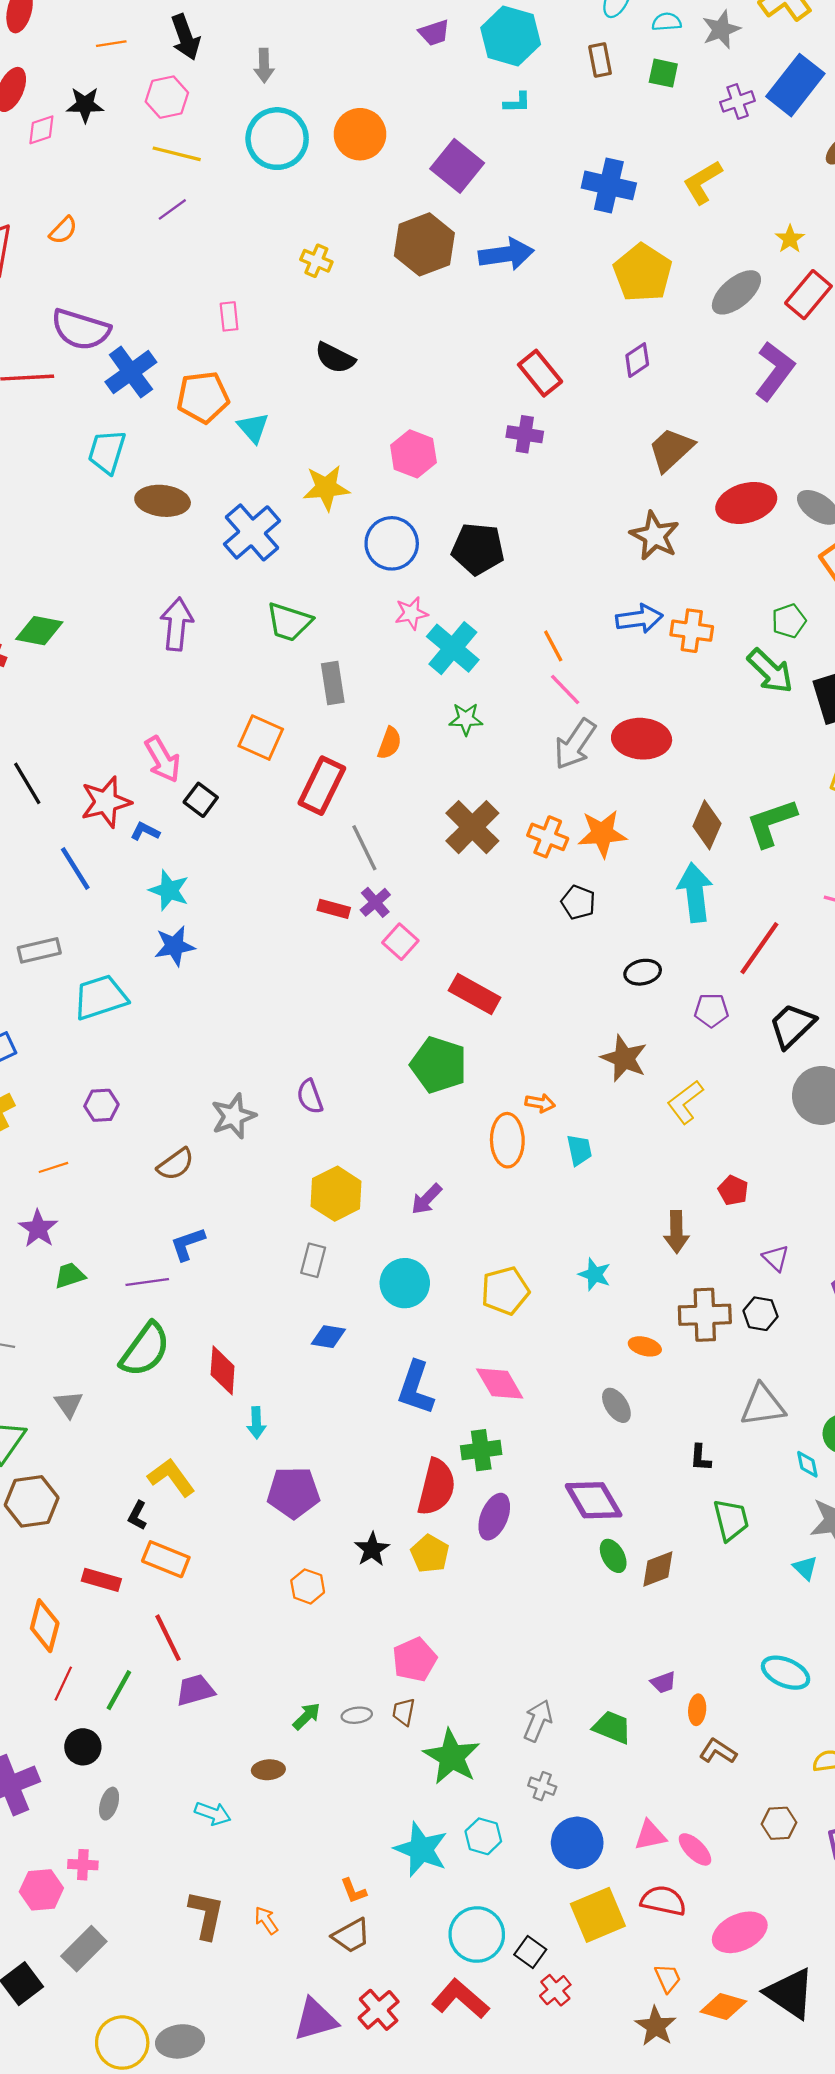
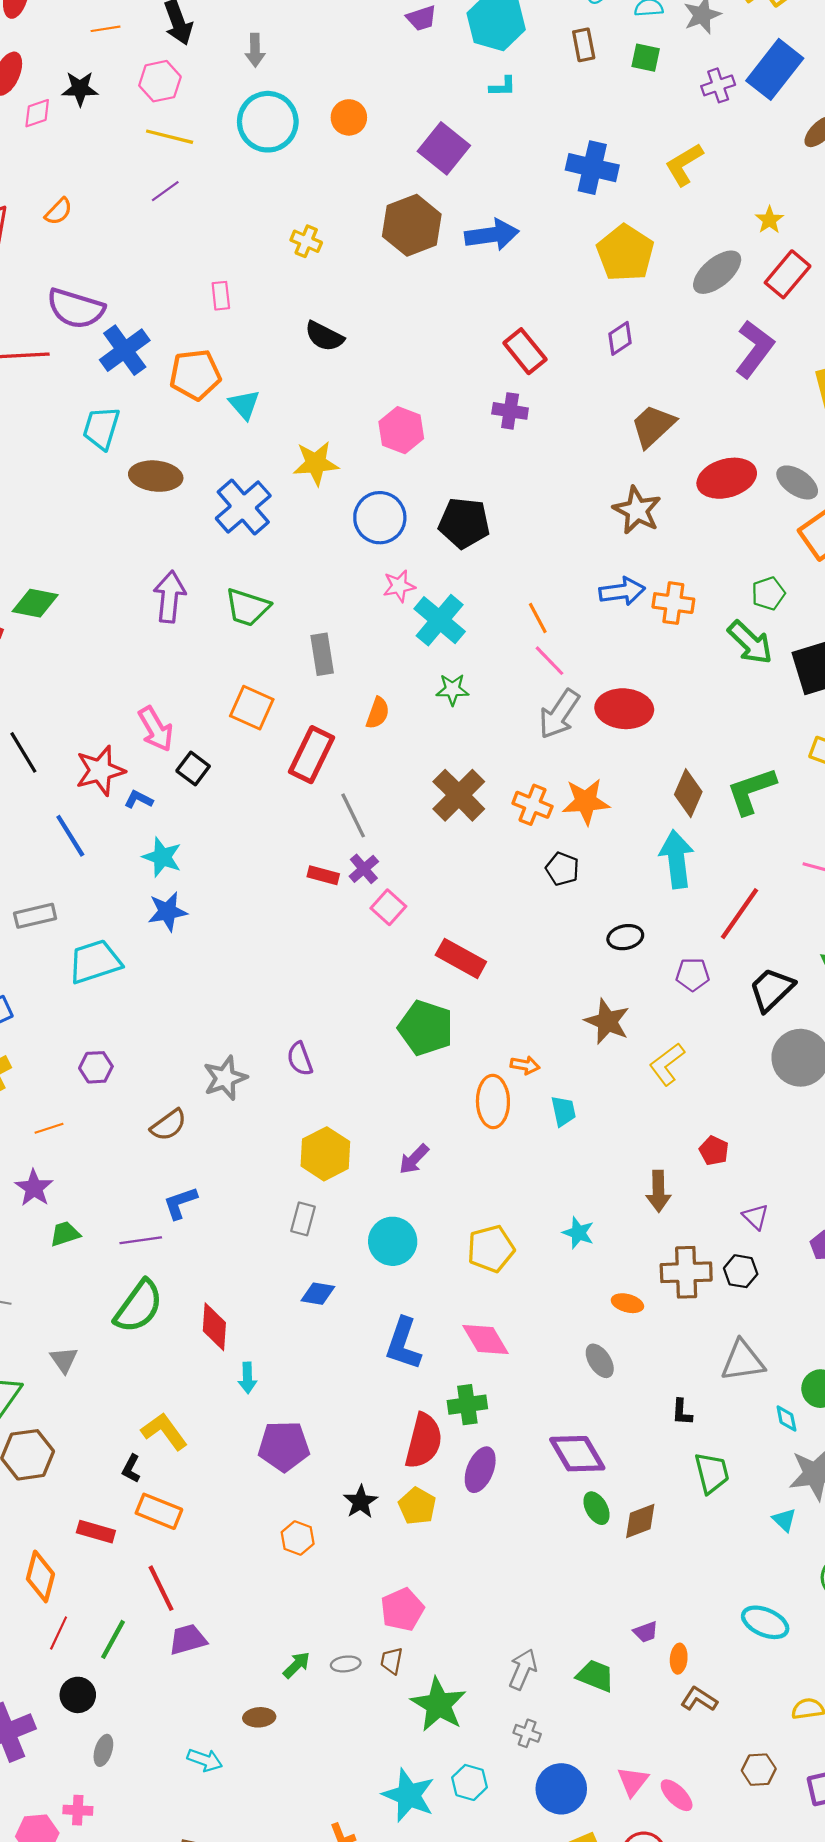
orange circle: (360, 134) -> (349, 117), size x0.7
green trapezoid: (289, 622) -> (247, 607), moved
pink triangle: (650, 1835) -> (633, 1781), turned -40

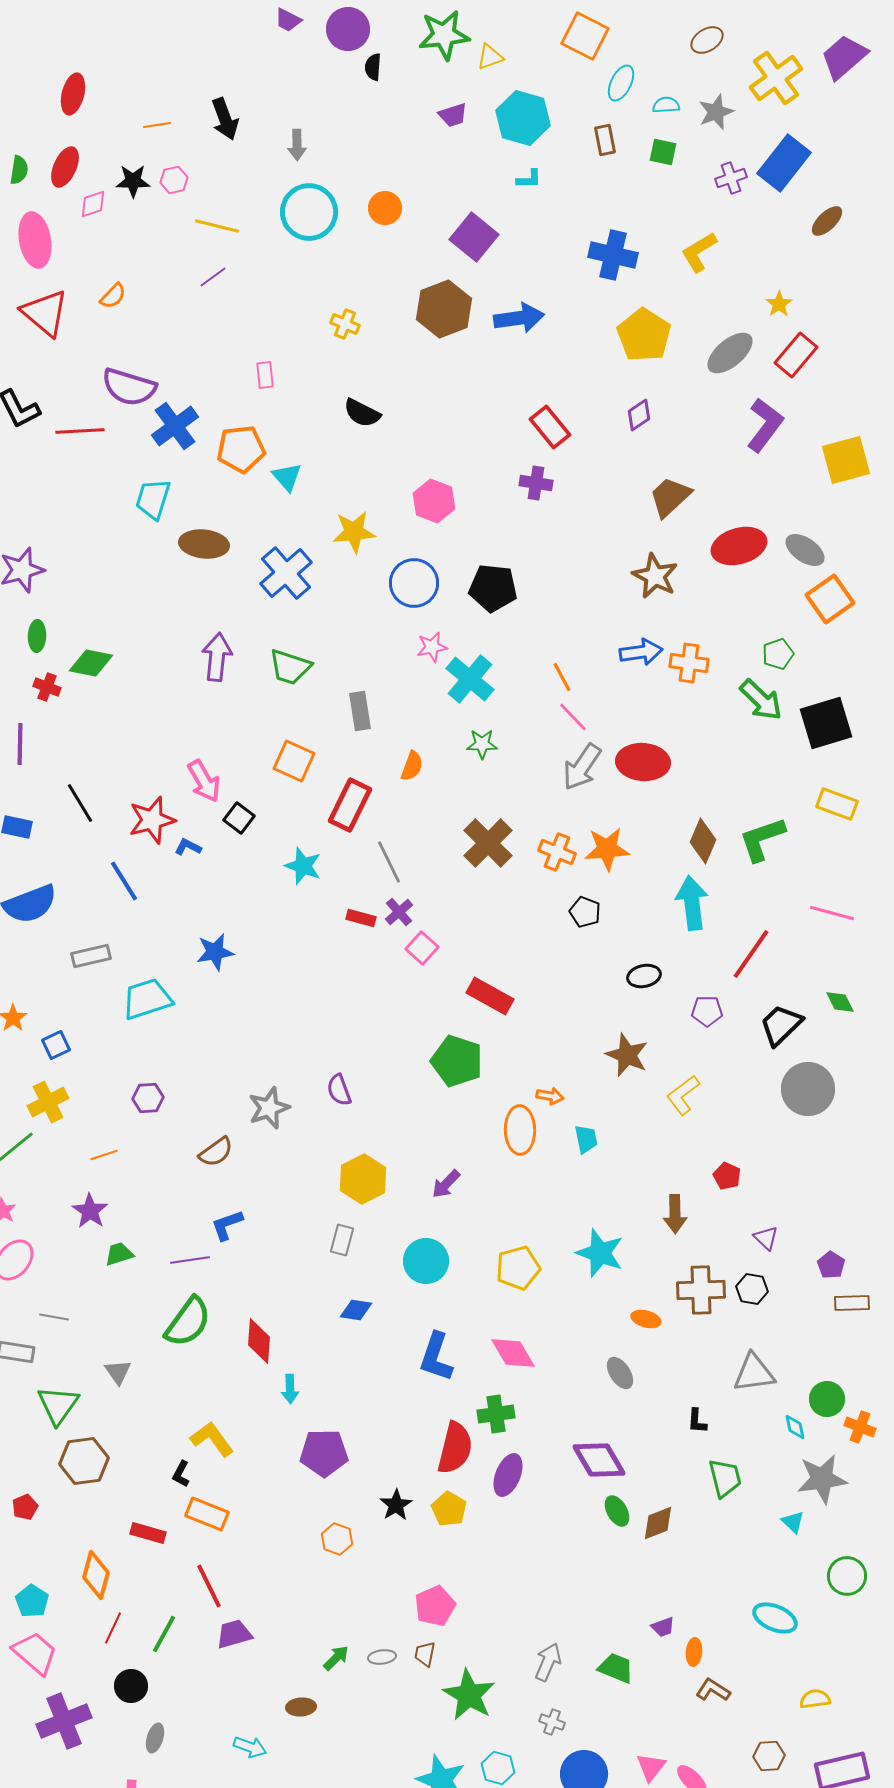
pink hexagon: (160, 81) -> (174, 180), moved, size x0.7
cyan star: (162, 857) -> (303, 866), moved
cyan star: (578, 1233) -> (600, 1253), size x1.6

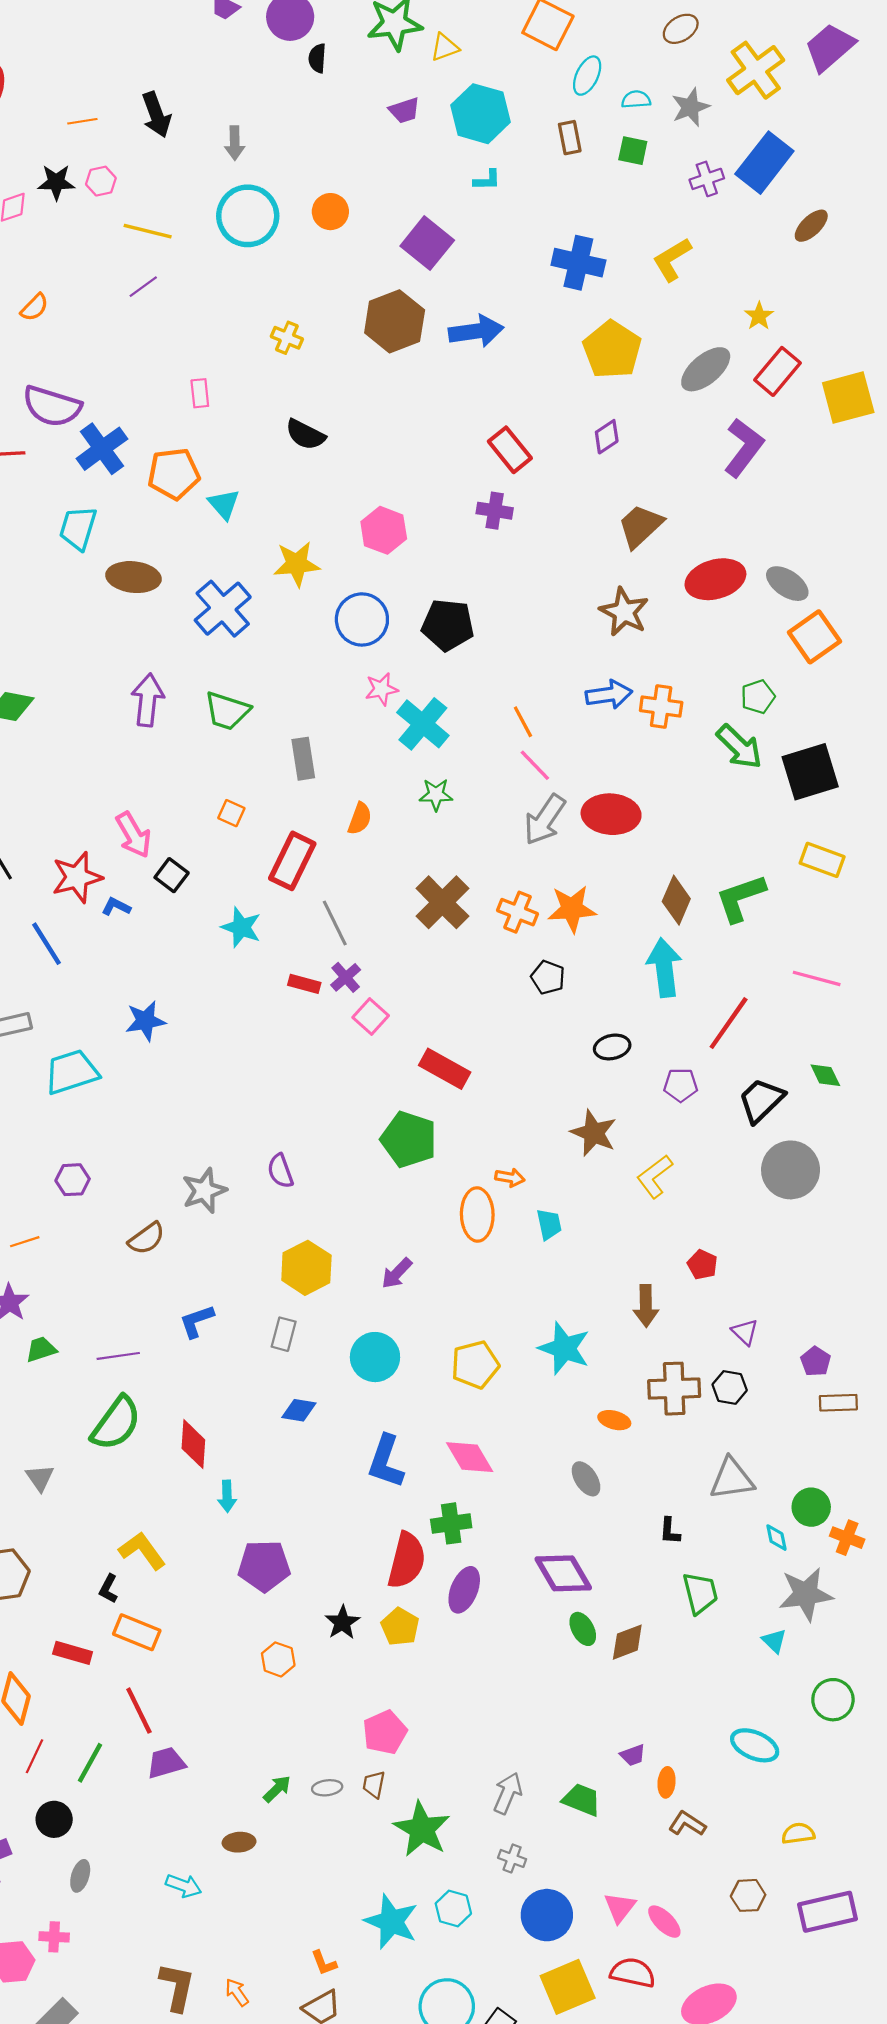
yellow square: (846, 460) -> (848, 398), moved
orange square: (294, 761) -> (231, 813), size x0.6
blue L-shape: (227, 1225) -> (197, 1321), moved

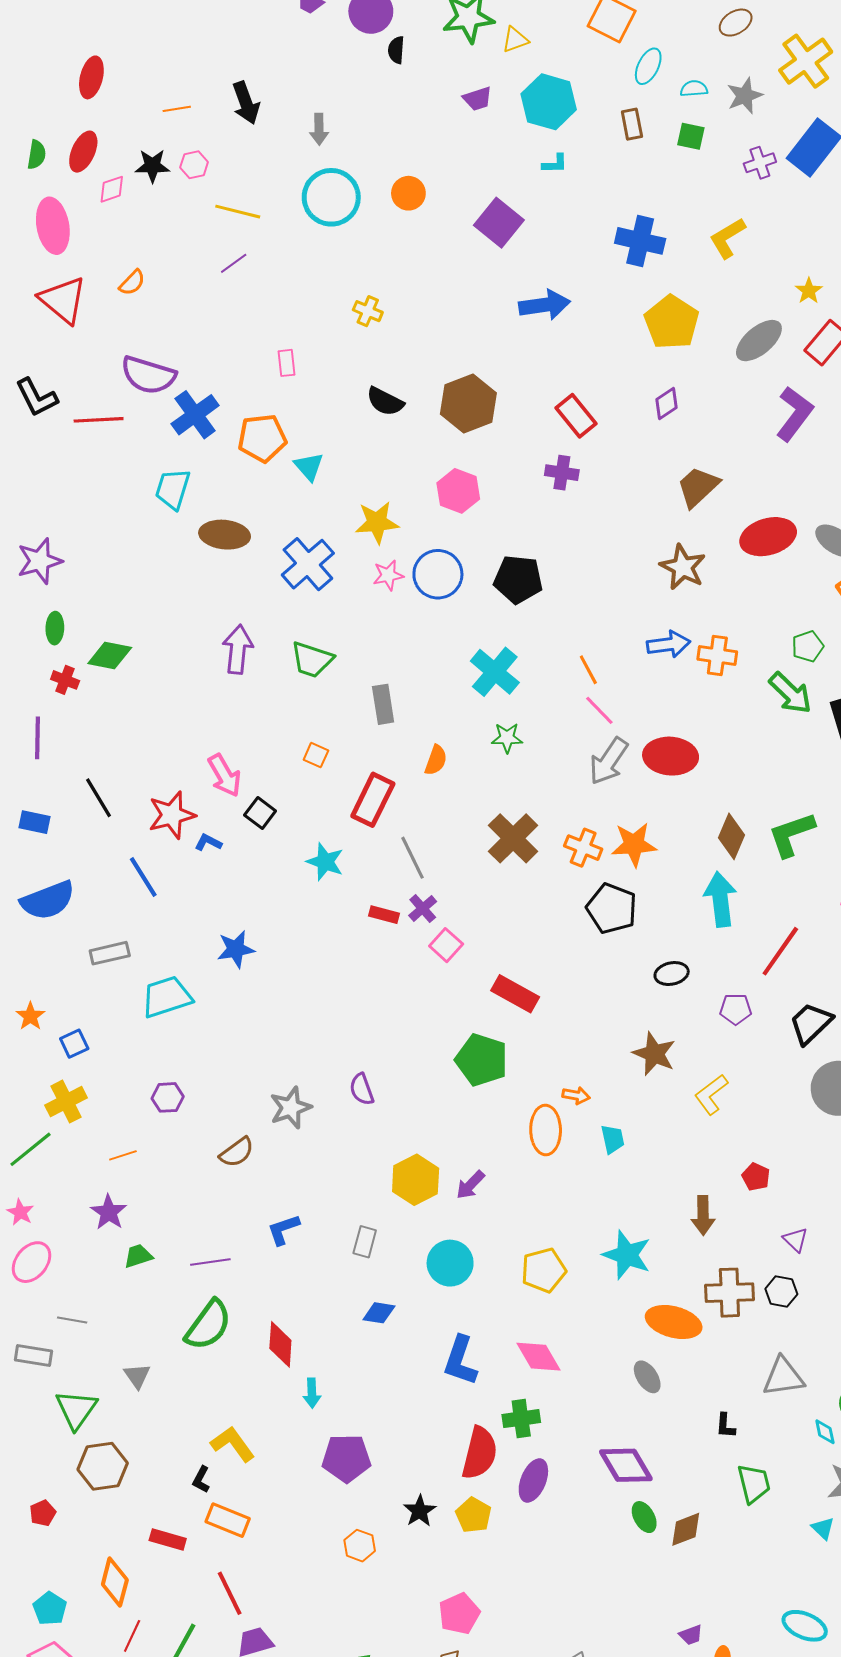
brown hexagon: (395, 321) -> (468, 404), moved
pink star: (382, 689) -> (388, 575), moved
black pentagon: (548, 977) -> (612, 908), size x1.6
yellow hexagon: (306, 1268) -> (416, 1180), moved
orange ellipse: (614, 1420) -> (674, 1322), size x1.8

